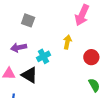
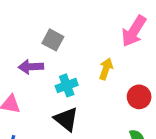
gray square: (28, 20) -> (53, 40), moved
black triangle: (29, 75) -> (66, 119), moved

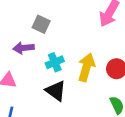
yellow arrow: (106, 69) -> (86, 67), moved, size x1.5

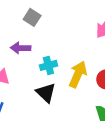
gray square: (41, 24) -> (32, 17), moved

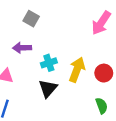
black triangle: (46, 93) -> (48, 88), turned 30

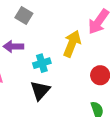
yellow arrow: (77, 70) -> (72, 44), moved

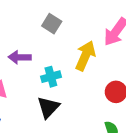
gray square: (24, 16) -> (52, 24), moved

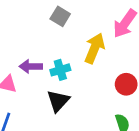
purple arrow: (20, 57) -> (31, 66), moved

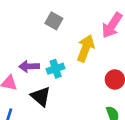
black triangle: (58, 101) -> (41, 97), moved, turned -30

